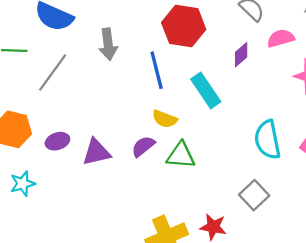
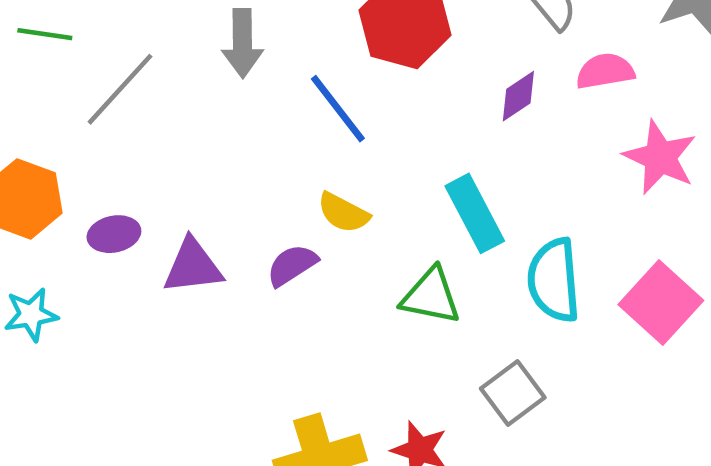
blue line: (157, 70) -> (338, 109), turned -30
cyan rectangle: (206, 90) -> (475, 213), moved
green triangle: (181, 155) -> (431, 296), moved

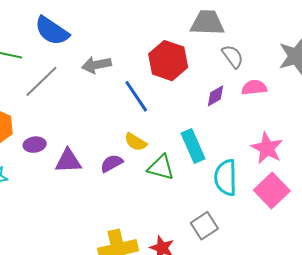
gray arrow: (243, 43) -> (96, 65), turned 76
pink star: (660, 157) -> (267, 148), moved
green triangle: (431, 296) -> (161, 167), moved

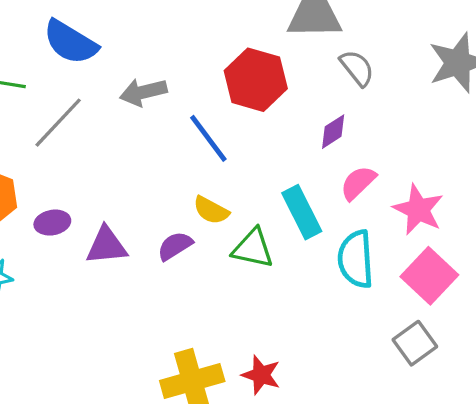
pink semicircle: (254, 88) -> (358, 183), moved, turned -35
gray square: (204, 226) -> (415, 343), moved

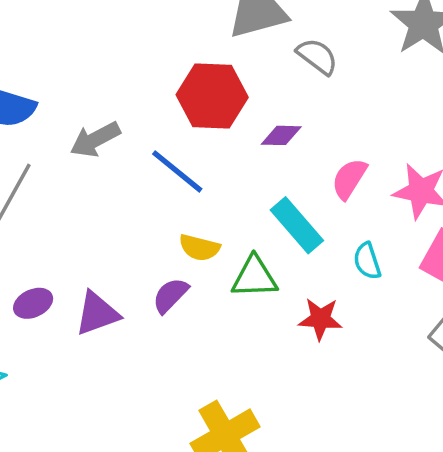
purple diamond: (333, 132) -> (281, 135), moved, turned 48
cyan semicircle: (356, 259) -> (367, 261), size x0.6
red star: (261, 375) -> (320, 319), moved

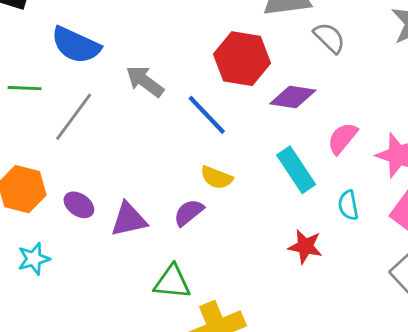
purple diamond: (281, 135) -> (293, 97), size x1.4
gray arrow: (95, 140) -> (145, 81), turned 57
green triangle: (254, 277) -> (172, 282), moved
purple ellipse: (33, 303) -> (79, 205), turned 52

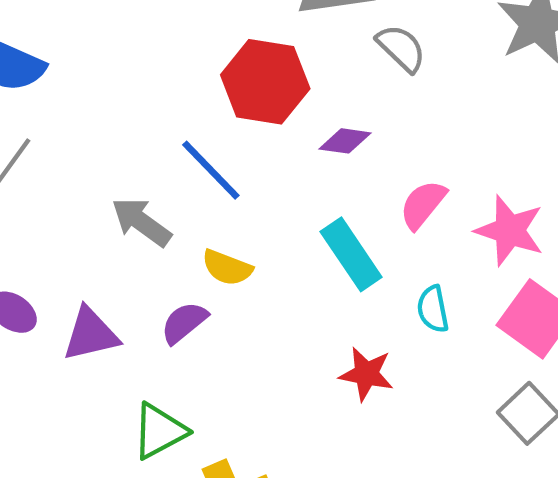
gray arrow: (145, 81) -> (141, 222), moved
purple diamond: (293, 97) -> (345, 141), size x0.7
green triangle: (172, 282) -> (159, 431), turned -33

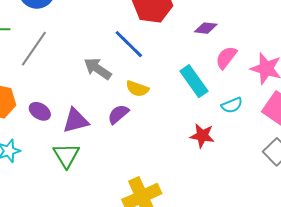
purple diamond: (345, 141) -> (206, 28), moved
cyan semicircle: (433, 309) -> (232, 105), turned -100
green triangle: (159, 431) -> (66, 155), moved, turned -32

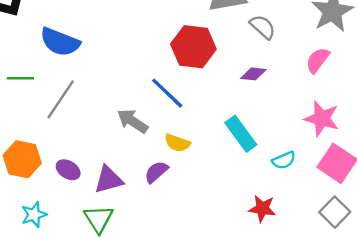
pink semicircle: (226, 58) -> (318, 60), moved
red star: (202, 136) -> (262, 208), moved

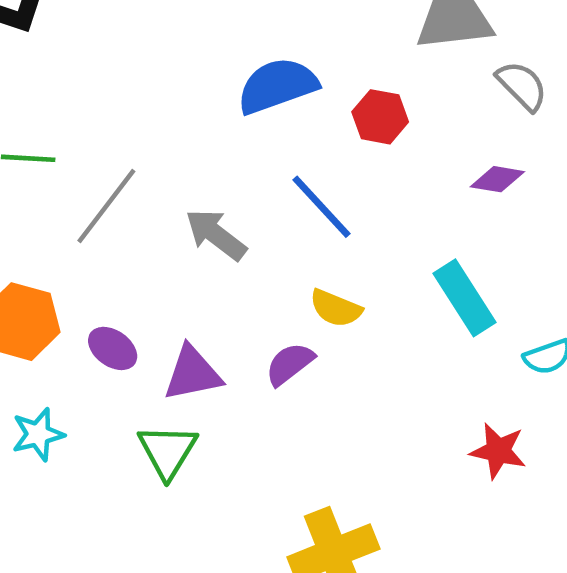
blue semicircle: (60, 42) -> (277, 86), moved, turned 135
red hexagon: (193, 47) -> (380, 117), size x0.6
gray arrow: (133, 121) -> (216, 235), moved

